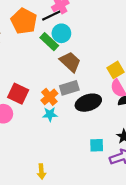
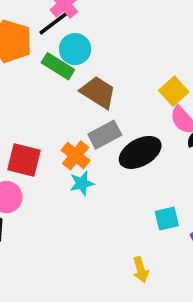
yellow arrow: (41, 172) -> (141, 270), moved

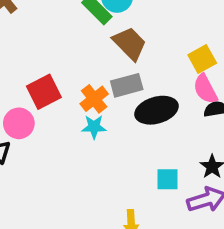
red square: (24, 160) -> (44, 92), turned 36

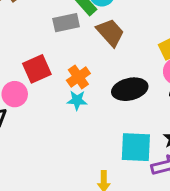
gray rectangle: (127, 85) -> (66, 23), moved
cyan square: (167, 179) -> (136, 147), size x1.6

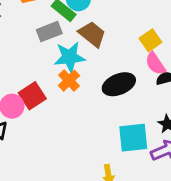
red square: (37, 69) -> (32, 96), moved
cyan star: (77, 100) -> (70, 57), moved, size x1.6

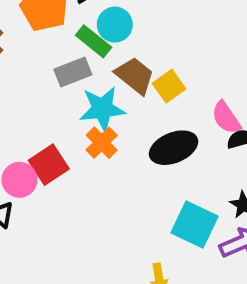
yellow square: (150, 40) -> (169, 86), moved
cyan square: (133, 138) -> (195, 225), turned 32

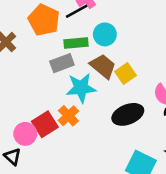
cyan circle: (115, 25) -> (105, 34), moved
green rectangle: (94, 41) -> (76, 43), turned -45
orange cross: (102, 143) -> (68, 116), moved

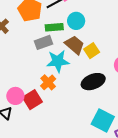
red square: (45, 124) -> (32, 100), moved

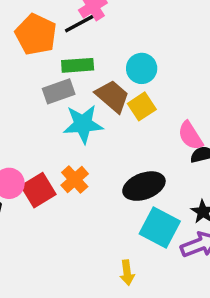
cyan circle: (76, 21) -> (142, 68), moved
orange cross: (48, 82) -> (75, 180), moved
black ellipse: (93, 82) -> (144, 186), moved

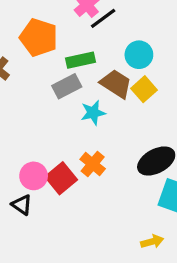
black line: (79, 24) -> (103, 18), moved
cyan star: (83, 124) -> (93, 113), size x0.7
yellow arrow: (127, 273) -> (152, 242), turned -90

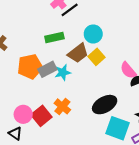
orange pentagon: (39, 38) -> (30, 67), moved, turned -30
brown trapezoid: (116, 84) -> (78, 53), turned 110
gray rectangle: (67, 86) -> (47, 69), moved

